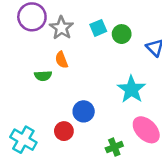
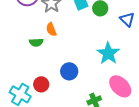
red circle: (64, 131) -> (41, 84), moved

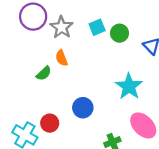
green semicircle: (36, 42) -> (44, 73), turned -40

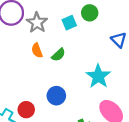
green circle: (120, 33) -> (90, 13), moved
green semicircle: (44, 73) -> (58, 55), moved

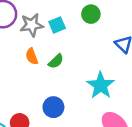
gray star: (37, 23) -> (32, 25), turned 30
cyan square: (69, 23) -> (57, 25), moved

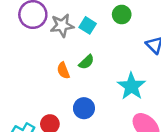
cyan square: (57, 25) -> (88, 25), turned -35
orange semicircle: (32, 56) -> (63, 70), moved

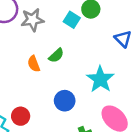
cyan square: (88, 25) -> (72, 20), moved
blue circle: (84, 108) -> (65, 101), moved

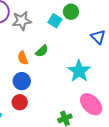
blue circle: (65, 101) -> (22, 81), moved
red circle: (21, 116) -> (20, 102), moved

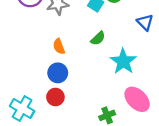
green semicircle: (42, 51) -> (98, 38), moved

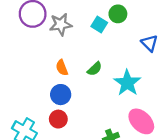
green semicircle: (98, 38) -> (95, 69), moved

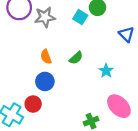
cyan star: (127, 83) -> (106, 71), size x0.6
red circle: (58, 119) -> (33, 104), moved

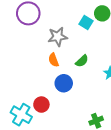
gray star: (45, 17) -> (58, 37), moved
blue circle: (45, 81) -> (64, 83), moved

